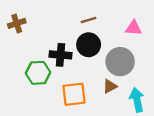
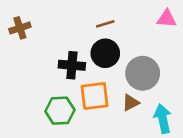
pink triangle: (134, 28) -> (167, 19), moved
green hexagon: (38, 73) -> (60, 111), moved
orange square: (74, 94) -> (95, 96), moved

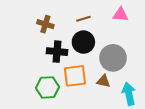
pink triangle: (167, 19) -> (120, 15), moved
brown cross: (20, 28) -> (45, 24), moved, turned 35
brown triangle: (131, 103) -> (103, 81), turned 40

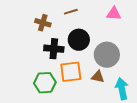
brown line: (83, 19) -> (71, 12), moved

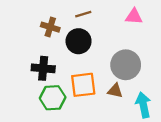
black circle: (79, 40) -> (79, 41), moved
black cross: (54, 49) -> (43, 68), moved

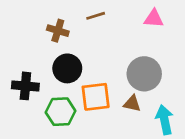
black circle: (79, 41) -> (67, 68), moved
black cross: (43, 68) -> (25, 86), moved

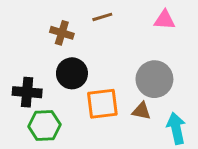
green hexagon: (61, 112) -> (44, 125), moved

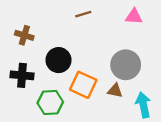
brown cross: (62, 33) -> (24, 35), moved
orange square: (102, 104) -> (83, 85), turned 32
green hexagon: (44, 125) -> (50, 102), moved

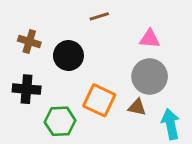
pink triangle: (134, 16) -> (150, 39), moved
black circle: (58, 60) -> (68, 56), moved

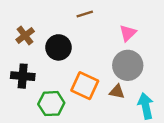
pink triangle: (150, 39) -> (128, 33), turned -48
brown cross: (29, 42) -> (25, 35), turned 36

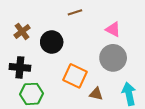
pink triangle: (128, 33) -> (113, 29), turned -49
brown triangle: (117, 92) -> (96, 94), moved
green hexagon: (51, 104) -> (32, 94), moved

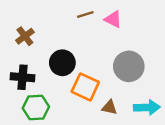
pink triangle: (113, 29) -> (113, 19), moved
black circle: (52, 42) -> (62, 63), moved
cyan arrow: (129, 94) -> (147, 107), turned 100

